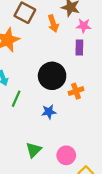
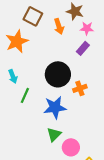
purple rectangle: (79, 48) -> (83, 48), turned 40
blue star: (49, 112) -> (55, 107), size x1.6
green triangle: (34, 150) -> (54, 134), moved

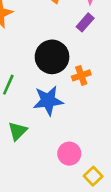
green triangle: (54, 134) -> (18, 131), moved

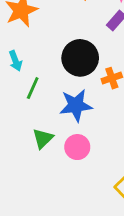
pink circle: (69, 154) -> (77, 147), moved

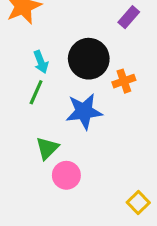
cyan arrow: (15, 61) -> (41, 62), moved
pink circle: (77, 147) -> (66, 175), moved

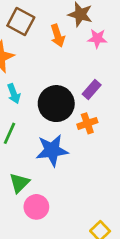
purple rectangle: (129, 17) -> (92, 89), moved
cyan arrow: (41, 62) -> (14, 94), moved

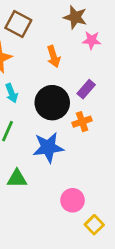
orange arrow: (58, 36) -> (54, 57), moved
green triangle: (19, 183) -> (17, 179), turned 45
pink circle: (36, 207) -> (73, 200), moved

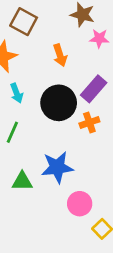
purple rectangle: (86, 89) -> (94, 89), size x1.4
blue star: (48, 147) -> (57, 167), moved

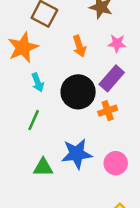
pink star: (99, 38) -> (117, 43), moved
pink circle: (80, 204) -> (116, 163), moved

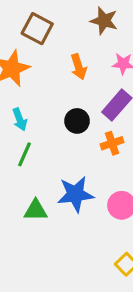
cyan arrow: (38, 82) -> (20, 119), moved
black circle: (78, 92) -> (77, 121), size x0.6

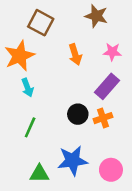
cyan arrow: (20, 119) -> (27, 88), moved
black circle: (77, 121) -> (78, 114), moved

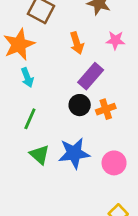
purple rectangle: (107, 86) -> (91, 76), moved
green triangle: (39, 174) -> (40, 155), moved, turned 42

